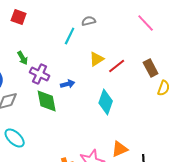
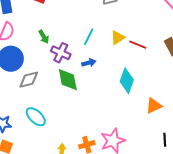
cyan line: (70, 36) -> (89, 37), moved
red line: (117, 66) -> (138, 45), turned 60
orange triangle: (120, 149) -> (154, 106), moved

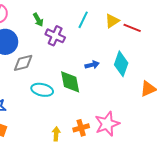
blue arrow: (89, 63) -> (92, 65), moved
green diamond: (68, 80) -> (70, 82), moved
cyan ellipse: (36, 117) -> (42, 90), moved, turned -30

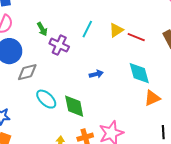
cyan diamond: (121, 64) -> (139, 73), moved, turned -35
green diamond: (70, 82) -> (74, 106), moved
cyan ellipse: (42, 90) -> (46, 99), turned 30

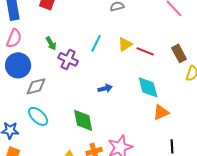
cyan ellipse: (46, 99) -> (38, 116), moved

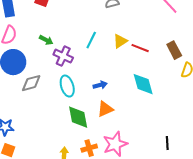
green arrow: (51, 43) -> (46, 40), turned -32
orange triangle: (161, 112) -> (105, 109), moved
cyan ellipse: (38, 116) -> (67, 86), moved, turned 30

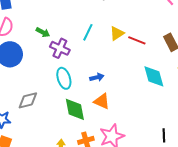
gray diamond: (31, 83) -> (28, 100), moved
cyan diamond: (143, 84) -> (154, 76), moved
orange triangle: (105, 109) -> (102, 101), turned 48

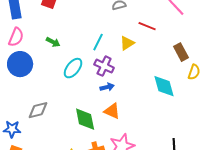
red line: (137, 40) -> (147, 26), moved
purple cross: (60, 48) -> (104, 66), moved
cyan ellipse: (64, 78) -> (73, 68), moved, turned 55

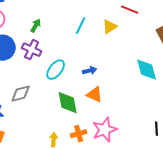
green arrow: (53, 42) -> (36, 26), turned -88
purple cross: (104, 66) -> (32, 50), moved
cyan ellipse: (73, 68) -> (56, 70), moved

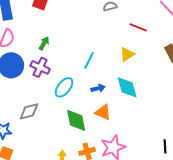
cyan line: (81, 26) -> (89, 60), moved
yellow triangle: (110, 27) -> (127, 54), moved
cyan diamond: (147, 70) -> (127, 87), moved

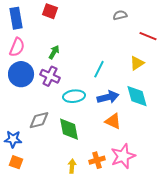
cyan ellipse: (64, 87) -> (74, 96), turned 45
blue arrow: (98, 88) -> (108, 97), size x1.5
green diamond: (76, 120) -> (69, 129), moved

